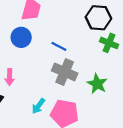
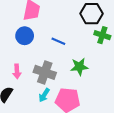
gray cross: (65, 72) -> (45, 72), moved
green star: (97, 84) -> (79, 67), moved, turned -30

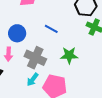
blue circle: (25, 36) -> (17, 33), moved

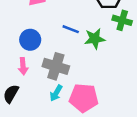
green star: (69, 55) -> (95, 39), moved

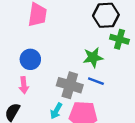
blue line: (71, 29) -> (96, 81), moved
gray cross: (56, 66) -> (70, 85), moved

